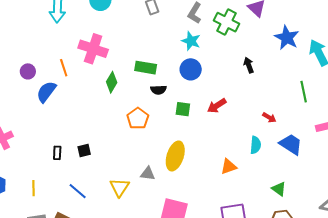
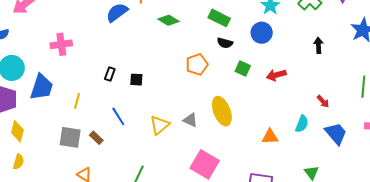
green diamond: (112, 82) -> (168, 20), moved, turned 75
yellow ellipse: (175, 156) -> (222, 111), turned -56

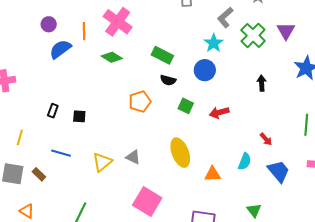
yellow ellipse: (222, 111) -> (180, 153), moved
blue line: (118, 116) -> (61, 153), turned -42

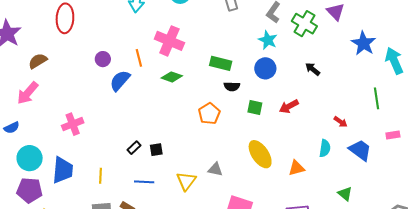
black arrow: (262, 83) -> (313, 69), moved, turned -35
black rectangle: (53, 111) -> (134, 148), moved, turned 40
black square: (79, 116) -> (156, 150), moved

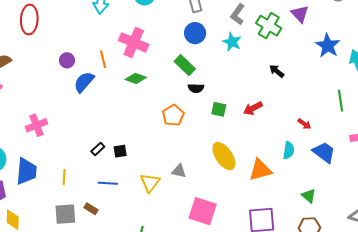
green rectangle: (221, 63) -> (185, 65), turned 30
blue circle: (265, 68) -> (195, 33), moved
orange triangle: (297, 168) -> (260, 170), size x1.4

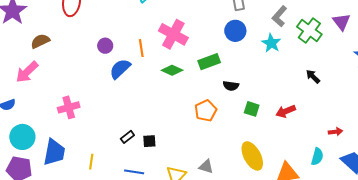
green rectangle: (185, 65) -> (209, 62), moved, turned -70
red arrow: (304, 124) -> (335, 132), turned -48

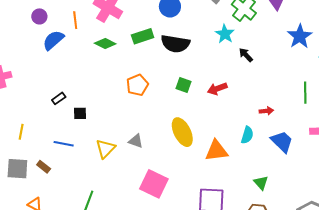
cyan star: (271, 43) -> (225, 34), moved
black semicircle: (231, 86) -> (175, 44), moved, size x1.8
black rectangle: (127, 137) -> (59, 98), moved

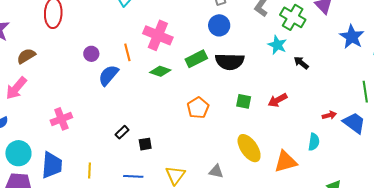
gray triangle: (136, 141) -> (216, 171), moved
blue trapezoid: (282, 142) -> (354, 123), moved

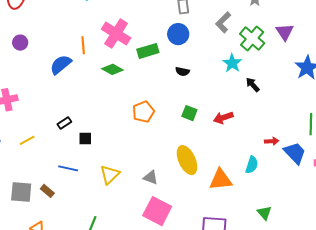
purple circle: (91, 54) -> (20, 43), moved
green rectangle: (196, 59) -> (148, 51), moved
black semicircle: (230, 62) -> (182, 71), size x0.5
yellow line: (89, 170) -> (27, 140), moved, turned 49

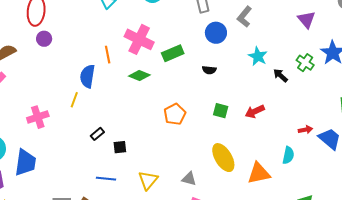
blue circle: (178, 34) -> (216, 33), moved
green cross: (252, 39) -> (305, 63), moved, size x0.7
purple circle: (20, 43) -> (44, 39), moved
blue semicircle: (61, 65) -> (87, 76), turned -35
yellow line: (27, 140) -> (74, 100), moved, turned -35

